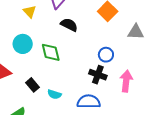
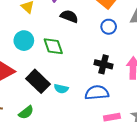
blue circle: (106, 55) -> (109, 27), moved
black rectangle: (33, 85) -> (38, 81), size x1.6

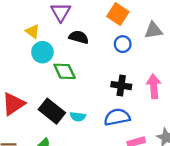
cyan circle: (24, 41) -> (42, 52), moved

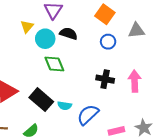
yellow triangle: (33, 31) -> (27, 27), turned 32
cyan circle: (42, 52) -> (45, 39), moved
blue semicircle: (117, 117) -> (88, 115), moved, turned -35

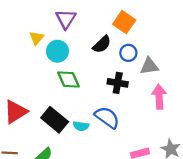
gray triangle: (136, 30) -> (149, 66), moved
black semicircle: (68, 34) -> (102, 44), moved, turned 120
black cross: (105, 79) -> (118, 83), moved
blue semicircle: (88, 115) -> (107, 117), moved, turned 80

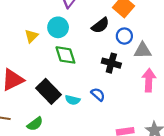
yellow triangle: (37, 38) -> (31, 36), moved
blue semicircle: (107, 117) -> (98, 94), size x0.6

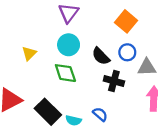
black semicircle: (100, 25) -> (101, 56), moved, turned 84
cyan circle: (58, 27) -> (69, 45), moved

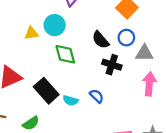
cyan circle: (69, 45) -> (55, 25), moved
yellow triangle: (29, 53) -> (31, 33), turned 32

